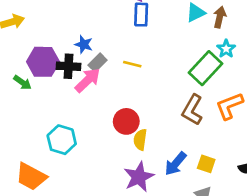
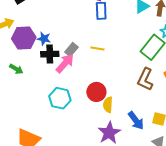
blue star: (84, 44) -> (44, 39), moved
purple hexagon: (43, 62) -> (24, 38), moved
cyan hexagon: (62, 140) -> (60, 98), moved
blue arrow: (176, 164) -> (136, 121), turned -72

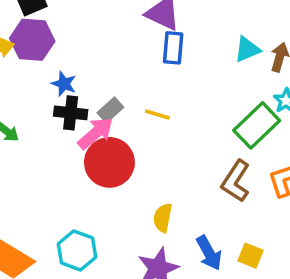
purple hexagon: (24, 38) -> (32, 40), moved
red circle: (96, 92) -> (109, 162), moved, size x1.4
cyan hexagon: (60, 98) -> (77, 250), moved

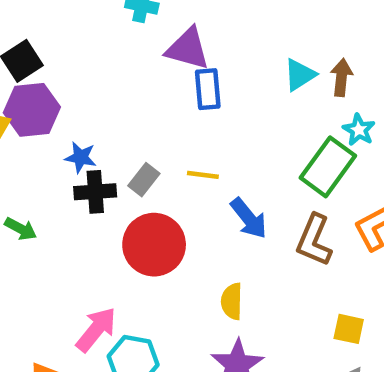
pink arrow: (96, 133) -> (96, 329), moved
blue arrow: (209, 253) -> (249, 218), moved

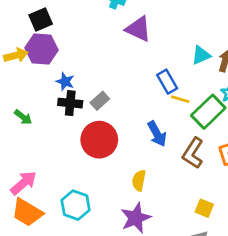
blue rectangle: (208, 89) -> (167, 82), moved, turned -35
yellow line: (203, 175) -> (180, 99), moved
pink arrow: (96, 329) -> (24, 183), moved

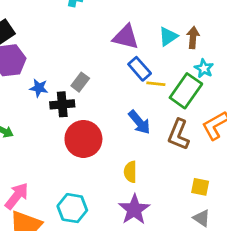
purple triangle: (138, 29) -> (126, 37), moved
gray rectangle: (100, 101) -> (80, 82), moved
black cross: (70, 103) -> (62, 104), moved

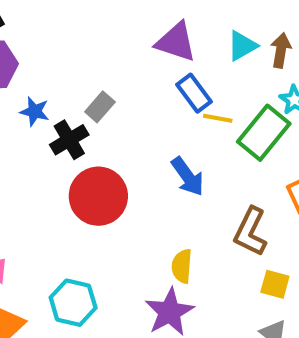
black cross: (62, 104) -> (69, 140), turned -30
brown L-shape: (179, 135) -> (250, 232), moved
yellow semicircle: (130, 172) -> (182, 266), moved

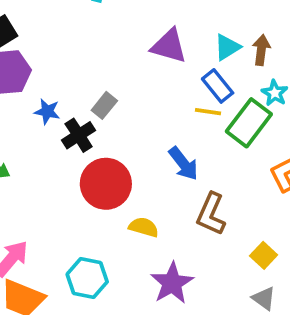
blue rectangle: (194, 93) -> (218, 86), moved
brown L-shape: (250, 232) -> (211, 214), moved
yellow semicircle: (182, 266) -> (144, 227), moved, turned 104
yellow square: (275, 284) -> (264, 255), turned 30

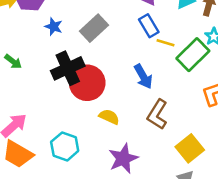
blue rectangle: (218, 86) -> (149, 26), moved
gray rectangle: (104, 105) -> (94, 28), size x1.5
black cross: (79, 135) -> (68, 68), moved, size x1.4
yellow square: (264, 255) -> (190, 148), size x1.5

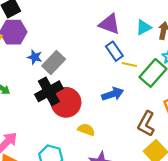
gray rectangle: (94, 28) -> (54, 63), moved
blue arrow: (143, 77) -> (113, 94), turned -75
brown L-shape: (157, 114) -> (146, 124), moved

